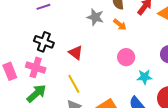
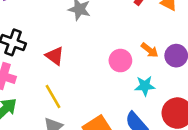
orange arrow: (120, 25) -> (150, 50), moved

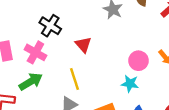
cyan star: (145, 86) -> (130, 84), moved

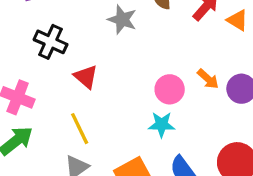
black cross: (50, 26) -> (51, 42), moved

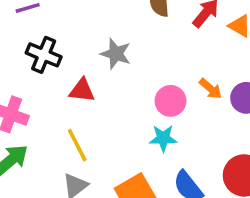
gray star: (122, 20) -> (116, 54), moved
red triangle: (86, 77) -> (82, 90), turned -32

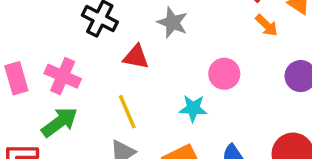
orange arrow: (211, 89) -> (267, 25), moved
cyan star: (163, 138) -> (193, 108), moved

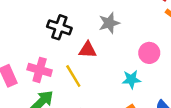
gray star: (173, 23) -> (109, 23), turned -30
yellow line: (127, 112) -> (73, 76), moved

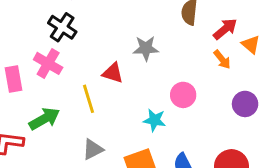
black cross: (59, 27) -> (62, 27), moved
pink cross: (40, 70) -> (48, 63), moved

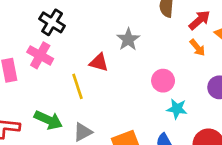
gray star: (146, 48) -> (128, 39), turned -30
green arrow: (44, 119) -> (48, 120), moved, turned 56
cyan star: (154, 120) -> (177, 109), moved

